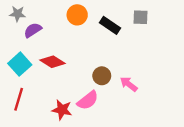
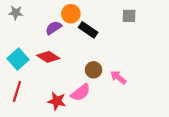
black rectangle: (110, 25) -> (88, 30), moved
purple semicircle: (33, 30) -> (54, 28), moved

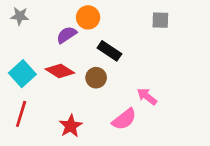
black rectangle: (88, 30) -> (109, 51), moved
brown circle: (93, 70) -> (96, 78), moved
pink semicircle: (81, 92) -> (124, 119), moved
red star: (57, 101) -> (71, 126), turned 30

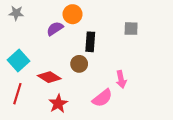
gray square: (160, 20) -> (131, 29), moved
black rectangle: (109, 51) -> (90, 42), turned 60
red diamond: (60, 71) -> (49, 77), moved
pink arrow: (147, 96) -> (121, 79), turned -140

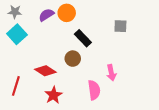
purple semicircle: (55, 29) -> (46, 15), moved
black rectangle: (90, 42) -> (83, 38), turned -48
cyan square: (18, 61) -> (17, 34), moved
pink semicircle: (102, 98) -> (94, 90), turned -60

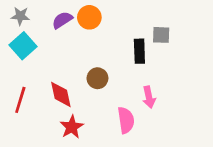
black rectangle: (83, 38) -> (139, 51), moved, turned 42
red diamond: (45, 71) -> (61, 94), turned 45
red line: (16, 86) -> (20, 100), moved

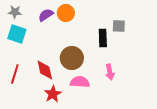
cyan square: (23, 46) -> (17, 34), turned -30
brown circle: (97, 78) -> (72, 58), size x1.5
pink semicircle: (126, 120) -> (80, 82), moved, turned -78

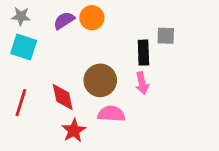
pink arrow: (110, 72) -> (142, 83), moved

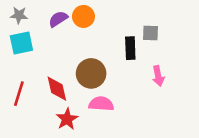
cyan square: (24, 47) -> (21, 43), turned -30
pink arrow: (142, 83) -> (158, 76), moved

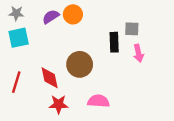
pink arrow: (158, 76) -> (138, 53), moved
pink semicircle: (101, 104) -> (98, 101), moved
red star: (67, 119) -> (59, 104), turned 30

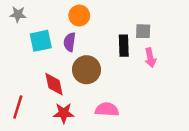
purple semicircle: (51, 17) -> (70, 42), moved, turned -49
cyan square: (19, 38) -> (41, 41), moved
red line: (16, 82) -> (18, 107), moved

